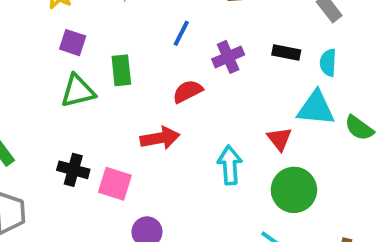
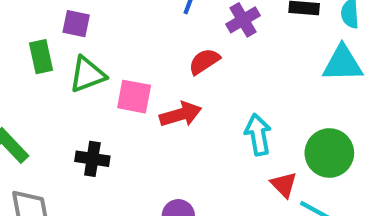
green rectangle: (121, 70) -> (41, 57), moved
red triangle: (279, 139) -> (284, 185), moved
pink square: (115, 184) -> (134, 97), moved

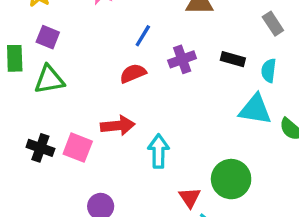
red semicircle: (204, 61) -> (133, 73), moved
pink square: (134, 97) -> (78, 148), moved
cyan arrow: (258, 135) -> (158, 151), moved

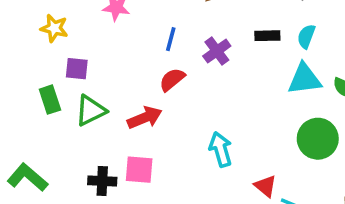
cyan semicircle: (269, 70) -> (306, 36), turned 30
red arrow: (118, 126) -> (145, 118), moved
green circle: (231, 179) -> (318, 139), moved

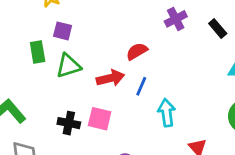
black rectangle: (267, 36) -> (218, 28), turned 42
blue line: (171, 39) -> (141, 86), moved
purple cross: (217, 51) -> (176, 19), moved

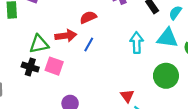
green triangle: (68, 66) -> (39, 44), moved
cyan arrow: (167, 113) -> (137, 43), moved

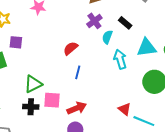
cyan semicircle: (175, 13) -> (107, 37), moved
red arrow: (66, 36) -> (77, 108), moved

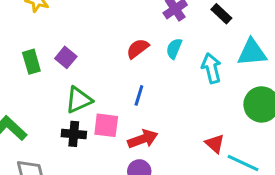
cyan semicircle: (107, 37) -> (174, 49), moved
purple square: (16, 42) -> (66, 57), moved, turned 32
blue line: (78, 72) -> (139, 95), moved

